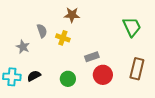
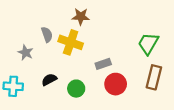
green trapezoid: (132, 27) -> (148, 44), moved, turned -125
yellow cross: (63, 38) -> (71, 42), size x1.5
black semicircle: (34, 76) -> (49, 80), moved

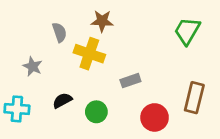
gray semicircle: (47, 35) -> (59, 32), moved
green trapezoid: (148, 44) -> (187, 31), moved
red circle: (116, 84) -> (155, 117), moved

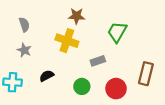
green trapezoid: (187, 31) -> (117, 32), moved
gray semicircle: (59, 32) -> (24, 25), moved
green circle: (96, 112) -> (82, 86), moved

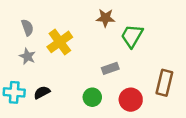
brown star: (77, 16) -> (105, 18), moved
yellow cross: (67, 41) -> (60, 42), moved, turned 35
black semicircle: (47, 76) -> (42, 92), moved

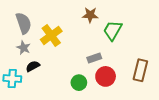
gray semicircle: (27, 28) -> (24, 23), size x1.5
black semicircle: (42, 92) -> (33, 66), moved
red circle: (131, 100) -> (106, 76), moved

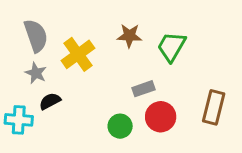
brown star: (90, 15) -> (129, 36), moved

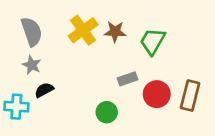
yellow cross: (78, 54) -> (83, 30), moved
red circle: (161, 117) -> (157, 94), moved

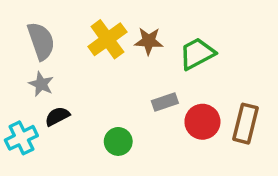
green trapezoid: (153, 41) -> (197, 54), turned 32
cyan cross: (16, 107) -> (21, 138), turned -30
green circle: (107, 112) -> (118, 141), moved

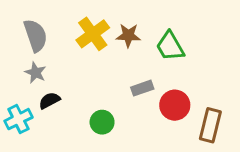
green trapezoid: (197, 54) -> (170, 46), turned -92
brown rectangle: (245, 124) -> (210, 125), moved

